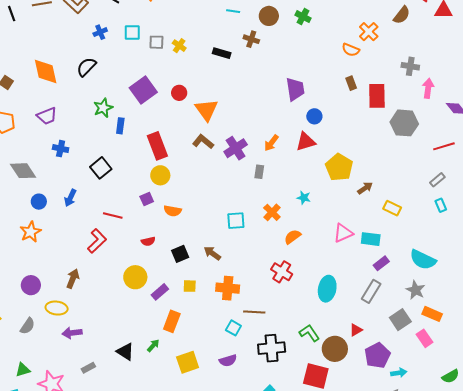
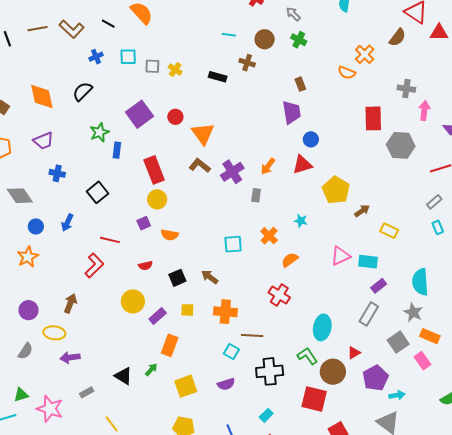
brown rectangle: (351, 83) -> (300, 84), moved
cyan semicircle: (423, 260) -> (420, 282), turned 60
cyan ellipse: (327, 289) -> (322, 327), moved

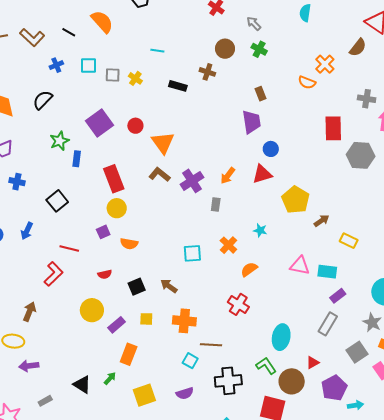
cyan line: (229, 35) -> (157, 51), moved
pink triangle: (340, 256) -> (300, 266), turned 35

